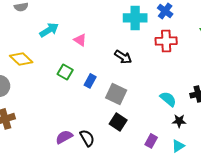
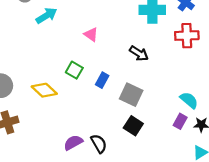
cyan arrow: (49, 30) -> (46, 16), moved
yellow diamond: (21, 59) -> (44, 90), moved
purple rectangle: (151, 141) -> (180, 121), moved

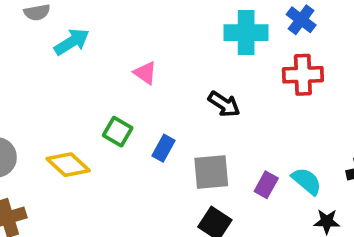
gray square: (131, 95) -> (211, 172), turned -30
purple rectangle: (180, 121) -> (266, 185), moved

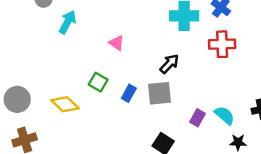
cyan arrow: (72, 42) -> (67, 22), turned -30
black arrow: (224, 104) -> (169, 64), turned -80
gray square: (211, 172) -> (160, 93), moved

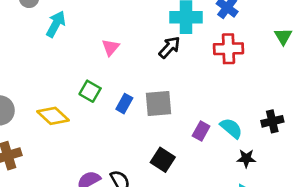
pink triangle: (117, 43) -> (111, 47), turned 35
black arrow: (169, 64) -> (170, 47), moved

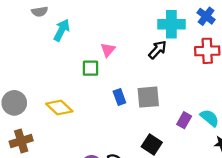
green square: (90, 91) -> (91, 68), moved, turned -30
blue rectangle: (124, 104) -> (119, 97), turned -49

